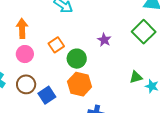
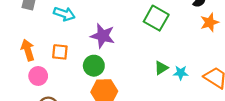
purple star: (104, 40) -> (103, 36), moved, size x1.6
orange square: (56, 45) -> (60, 52), moved, turned -35

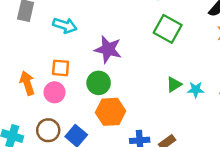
orange arrow: (28, 50) -> (27, 83), moved
pink circle: (38, 76) -> (55, 92), moved

